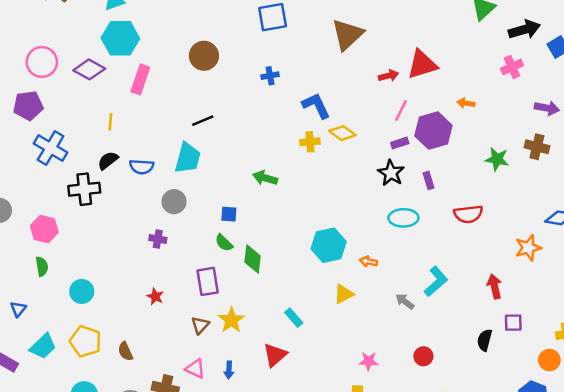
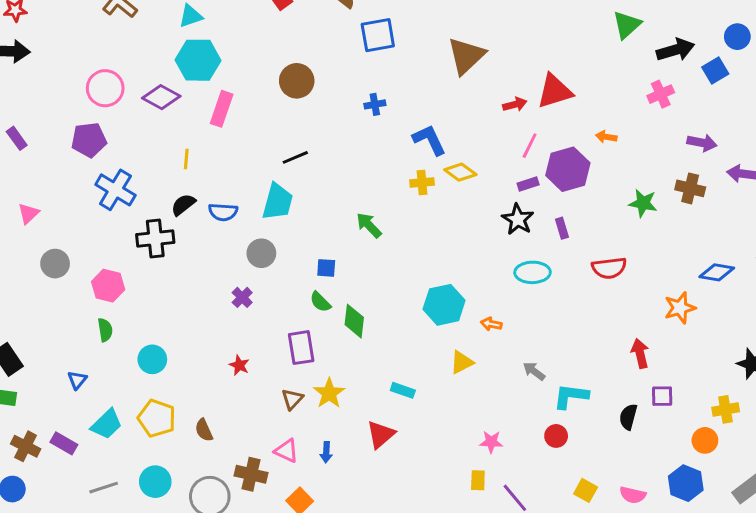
green arrow: (265, 178) -> (369, 225), turned 30
purple cross: (158, 239) -> (242, 297), turned 35
cyan L-shape: (436, 281) -> (571, 396), moved, turned -132
cyan rectangle: (294, 318) -> (403, 390), turned -30

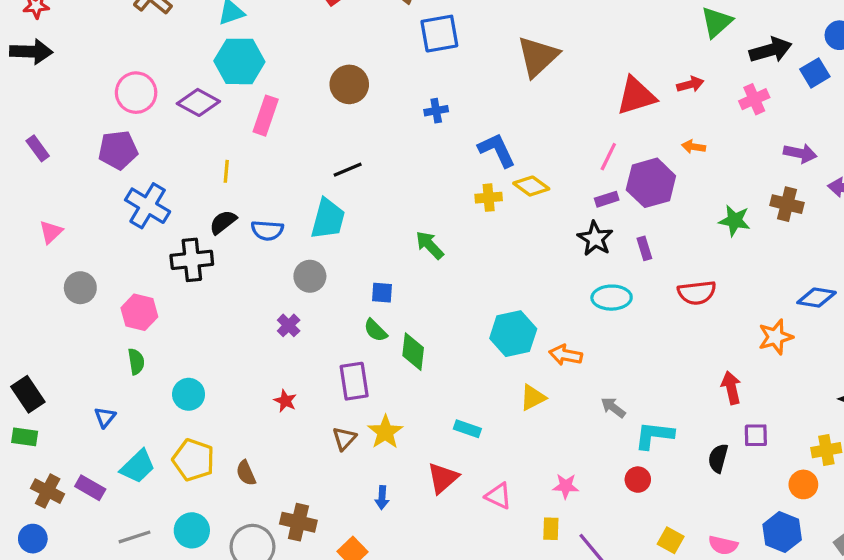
red arrow: (515, 104) -> (690, 84), moved
orange arrow: (491, 324) -> (566, 355), size x1.4
pink triangle: (286, 451) -> (498, 496), moved

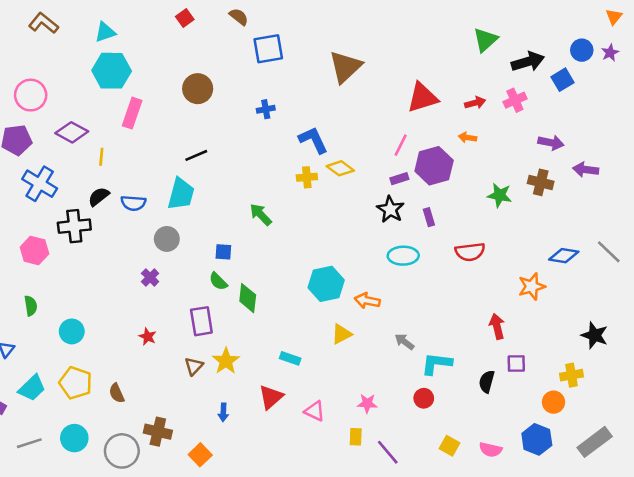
red arrow: (690, 84) -> (475, 103), moved
purple diamond: (198, 102) -> (72, 132), moved
pink hexagon: (139, 312) -> (34, 251), moved

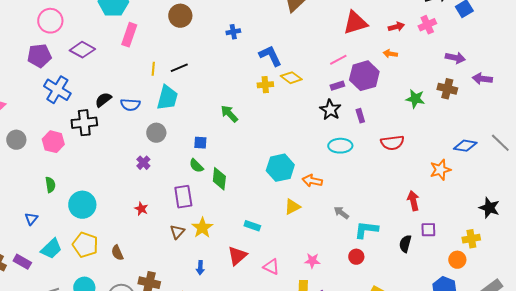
pink line: (401, 145) -> (338, 60), turned 36
yellow line: (101, 157) -> (153, 69), moved
cyan circle: (72, 331) -> (82, 205), size x1.4

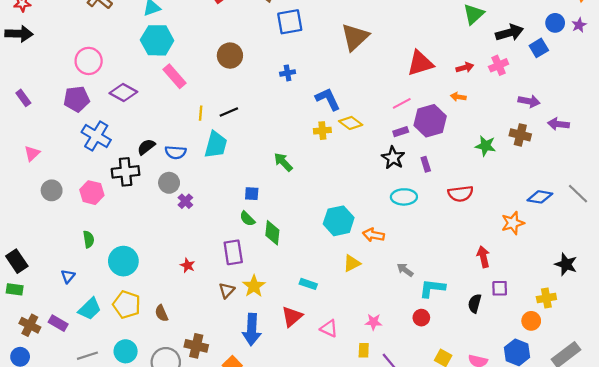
pink rectangle: (129, 35) -> (174, 76), turned -60
gray circle: (156, 133) -> (169, 183), moved
purple cross: (143, 163) -> (185, 201), moved
blue arrow: (200, 268) -> (252, 330), size x2.0

